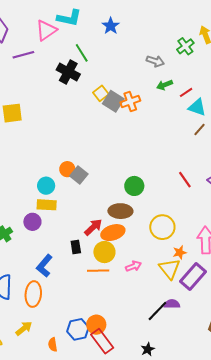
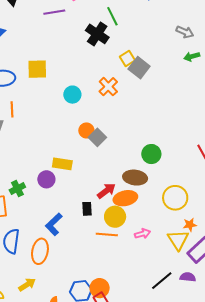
orange cross: (130, 101) -> (108, 87), moved, turned -30
cyan circle: (46, 186) -> (72, 95), moved
purple semicircle: (172, 304) -> (188, 277), moved

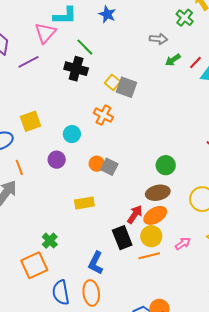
purple circle: (46, 179) -> (57, 160), moved
black rectangle: (87, 209) -> (122, 238), size x1.6

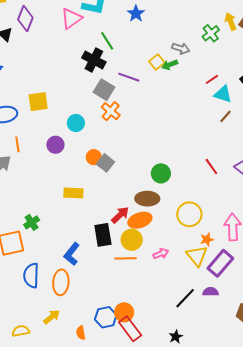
green arrow: (173, 60) -> (170, 65), moved
purple line: (28, 62) -> (129, 77), moved, turned 35
yellow square: (113, 82) -> (157, 62), moved
gray square: (126, 87) -> (104, 90), moved

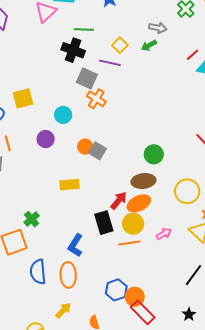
green line: (107, 41) -> (84, 29), turned -48
yellow square: (157, 62) -> (120, 45), moved
blue hexagon: (106, 317) -> (116, 290), moved

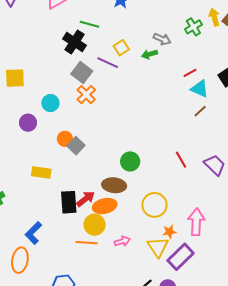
black rectangle: (104, 223) -> (69, 202), moved

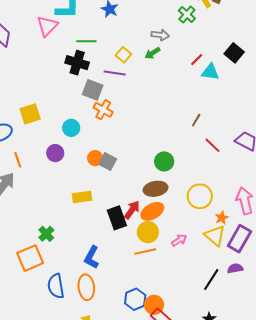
brown line: (200, 111) -> (196, 120), moved

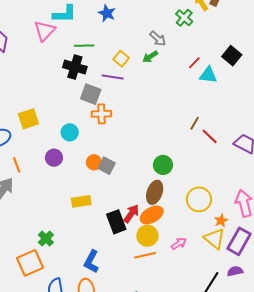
gray arrow: (160, 35) -> (158, 39), turned 36
orange cross: (103, 110) -> (101, 114), turned -30
red line: (212, 145) -> (210, 136), moved
brown ellipse: (155, 189) -> (155, 192), turned -60

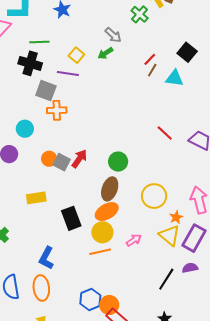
cyan triangle: (208, 75) -> (174, 78), moved
brown line: (195, 123) -> (152, 70), moved
red arrow: (131, 214) -> (79, 159), moved

